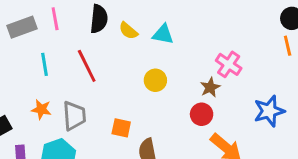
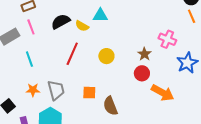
black semicircle: (99, 19) -> (61, 22), turned -114
cyan triangle: (163, 34) -> (100, 15), moved
pink cross: (229, 64) -> (167, 39), moved
red line: (87, 66) -> (72, 54), moved, turned 60

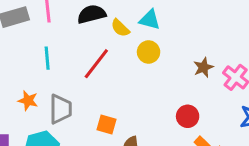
brown star: (144, 54) -> (203, 67), moved
yellow circle: (106, 56) -> (149, 52), moved
cyan line: (29, 59) -> (47, 58), moved

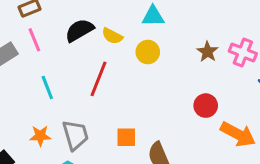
cyan triangle: (150, 20) -> (153, 16), moved

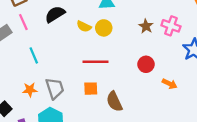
yellow semicircle: (112, 36) -> (84, 26), moved
red line: (98, 79) -> (96, 62), moved, turned 70
orange arrow: (238, 134) -> (169, 84), size x0.6

